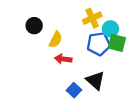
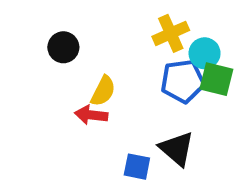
yellow semicircle: (56, 40) -> (103, 91), moved
red arrow: (63, 59) -> (91, 115), moved
blue square: (74, 90) -> (137, 167), turned -32

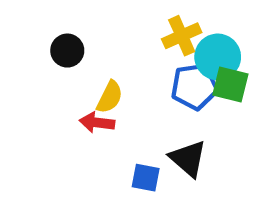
cyan circle: (205, 53) -> (218, 57), size x1.4

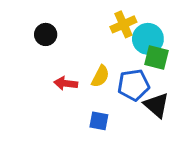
blue pentagon: (194, 87) -> (133, 85), moved
yellow semicircle: (110, 97) -> (100, 76), moved
black triangle: (188, 159) -> (157, 105), moved

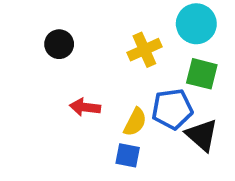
yellow cross: (123, 24) -> (144, 50), moved
cyan circle: (148, 39) -> (196, 24), moved
yellow semicircle: (100, 76) -> (135, 122), moved

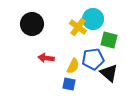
cyan circle: (196, 24) -> (93, 19), moved
black circle: (59, 44) -> (32, 24), size x1.5
yellow cross: (144, 50) -> (78, 27), turned -30

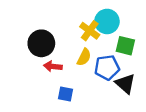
black circle: (32, 24) -> (41, 43), moved
yellow semicircle: (73, 66) -> (84, 57), moved
blue square: (69, 84) -> (66, 94), moved

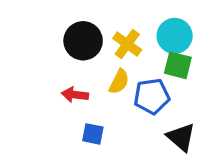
cyan circle: (107, 21) -> (175, 36), moved
black circle: (41, 43) -> (83, 41), moved
black triangle: (125, 84) -> (181, 137), moved

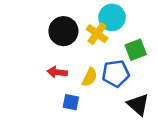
cyan circle: (175, 36) -> (112, 17), moved
green square: (178, 65) -> (136, 50), turned -35
yellow semicircle: (119, 82) -> (90, 77), moved

